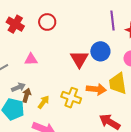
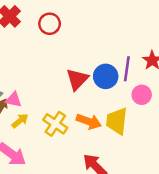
purple line: (113, 21) -> (127, 69), moved
pink triangle: (31, 59) -> (14, 100), moved

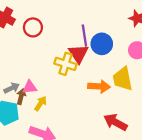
red circle: (50, 24) -> (33, 27), moved
purple line: (127, 69) -> (84, 36), moved
yellow cross: (55, 124) -> (65, 64), moved

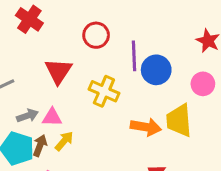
red circle: (33, 27) -> (96, 35), moved
red triangle: (78, 54) -> (58, 71), moved
brown arrow: (21, 97) -> (40, 146), moved

